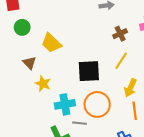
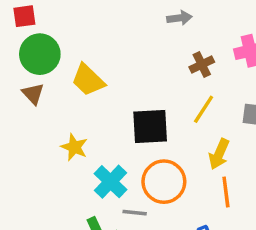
green circle: (22, 27) -> (40, 54), size x1.5
brown triangle: (29, 63) -> (33, 94), moved
cyan cross: (65, 104) -> (110, 182), turned -36

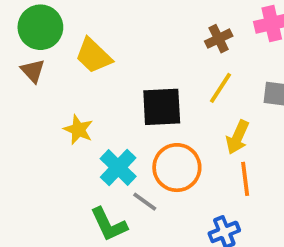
gray line: (135, 213) -> (145, 202), turned 30

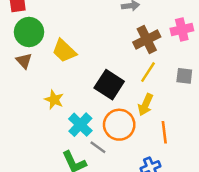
brown cross: (219, 39) -> (147, 40), size x1.5
black square: (162, 107) -> (109, 85), turned 36
yellow arrow: (238, 137) -> (145, 105), moved

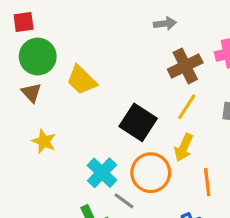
yellow star: (54, 100) -> (44, 141), moved

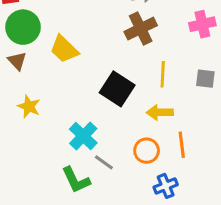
brown cross: (185, 66) -> (141, 29), moved
yellow line: (187, 107) -> (163, 74), turned -30
yellow arrow: (184, 148) -> (160, 112), turned 65
orange circle: (151, 173) -> (147, 151), moved, size x0.7

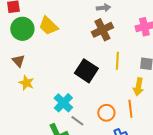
yellow trapezoid: (64, 49) -> (48, 26), moved
brown triangle: (17, 61) -> (18, 61), moved
yellow arrow: (160, 112) -> (138, 87), moved, turned -78

